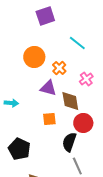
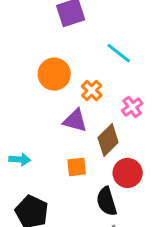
brown diamond: (70, 101) -> (108, 140), turned 55
cyan arrow: (11, 103) -> (20, 159), moved
black semicircle: (69, 142) -> (107, 201), turned -36

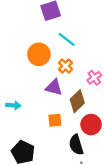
cyan line: (119, 53) -> (67, 39), moved
cyan arrow: (20, 159) -> (13, 105), moved

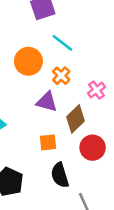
black semicircle: (76, 145) -> (60, 175), moved

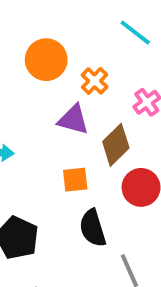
cyan line: (62, 43) -> (135, 33), moved

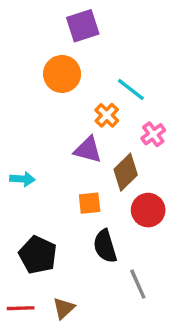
cyan line: (135, 33) -> (131, 89), moved
orange circle: (46, 60) -> (62, 74), moved

